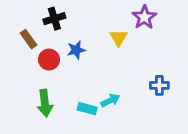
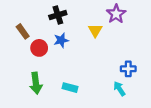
black cross: (54, 19) -> (58, 15), moved
cyan arrow: (110, 100) -> (119, 89), moved, turned -96

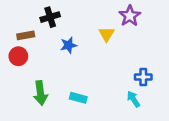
black cross: (58, 15) -> (50, 17), moved
brown rectangle: (23, 31) -> (26, 35), turned -64
red circle: (39, 48) -> (18, 56), moved

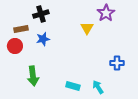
blue star: (69, 45) -> (43, 39), moved
cyan rectangle: (78, 98) -> (73, 86), moved
cyan arrow: (133, 99) -> (98, 87), moved

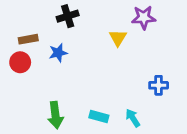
purple star: (106, 13) -> (144, 17), turned 30
black cross: (41, 14) -> (68, 16), moved
green arrow: (33, 76) -> (55, 115), moved

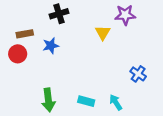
blue cross: (159, 85) -> (138, 74), turned 35

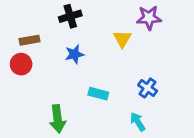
blue star: (51, 46) -> (74, 54), moved
blue cross: (138, 74) -> (148, 88), moved
cyan rectangle: (86, 101) -> (98, 94), moved

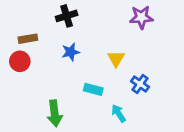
yellow triangle: (122, 39) -> (116, 59), moved
cyan arrow: (138, 122) -> (119, 113), moved

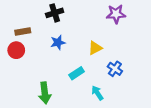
yellow triangle: (116, 59) -> (95, 48), turned 32
cyan rectangle: (93, 89) -> (77, 73), turned -48

